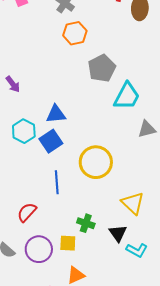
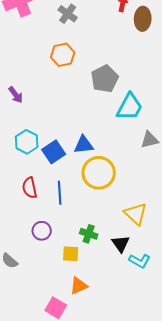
orange hexagon: (75, 33) -> (63, 55), moved
blue triangle: (56, 114) -> (84, 145), moved
red semicircle: (27, 212) -> (30, 188), moved, turned -55
purple circle: (39, 249) -> (42, 231), moved, size x0.7

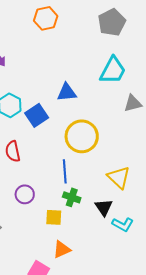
gray pentagon: (105, 79) -> (112, 22), moved
blue triangle: (84, 145) -> (67, 92), moved
blue line: (60, 193) -> (65, 171), moved

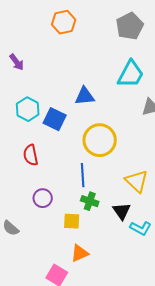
blue square: (37, 115) -> (55, 119), turned -30

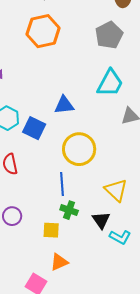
orange hexagon: (64, 22) -> (43, 31), size x1.4
purple circle: (43, 198) -> (12, 216), moved

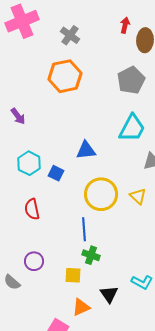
blue square: (34, 128) -> (56, 173), size x0.7
yellow triangle: (116, 190) -> (138, 196), moved, size x0.7
black triangle: (101, 220) -> (109, 294), moved

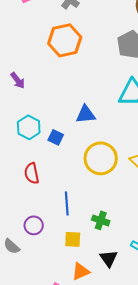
blue line: (84, 229) -> (67, 203), moved
green cross: (91, 255) -> (101, 220), moved

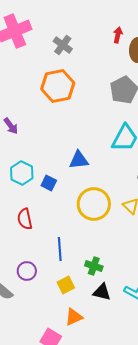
yellow square: (73, 239) -> (66, 285), turned -30
black triangle: (109, 258) -> (102, 292), moved, turned -42

